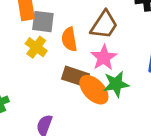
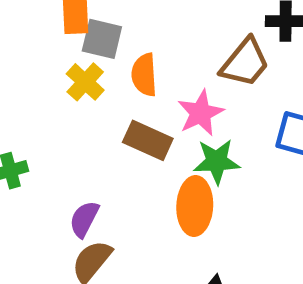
brown trapezoid: (104, 25) -> (245, 63), moved
orange ellipse: (94, 90) -> (195, 206), moved, turned 40

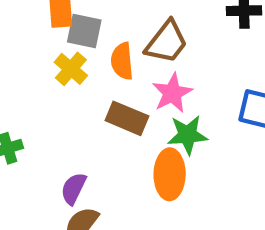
brown trapezoid: (245, 63) -> (167, 42), moved

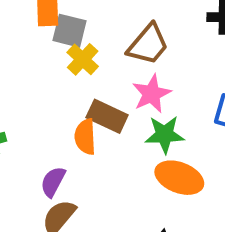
orange semicircle: (122, 61) -> (85, 137), moved
yellow cross: (71, 69) -> (83, 59), moved
orange ellipse: (170, 174) -> (179, 178), moved, turned -72

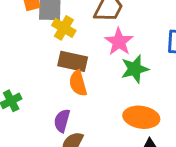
brown rectangle: (107, 116) -> (73, 61), moved
orange ellipse: (179, 178) -> (141, 117), moved

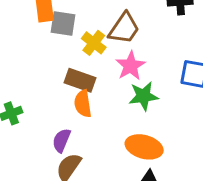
yellow cross: (64, 28) -> (94, 43), moved

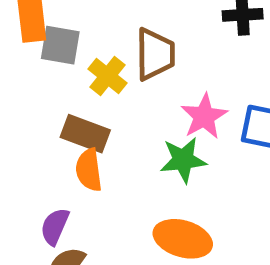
brown trapezoid: (124, 28) -> (155, 54), turned -36
pink star: (130, 66) -> (204, 116), moved

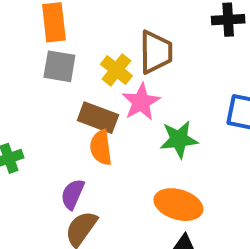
gray square: (60, 45) -> (59, 66), moved
pink star: (204, 116) -> (141, 102), moved

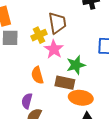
yellow cross: (116, 70) -> (39, 35), turned 35
brown rectangle: (98, 118) -> (65, 83), moved

